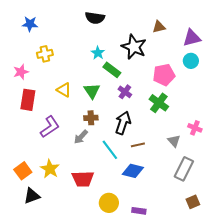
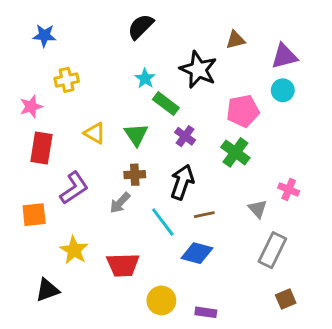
black semicircle: (95, 18) -> (141, 27), turned 126
orange square: (23, 171) -> (34, 215), moved, turned 30

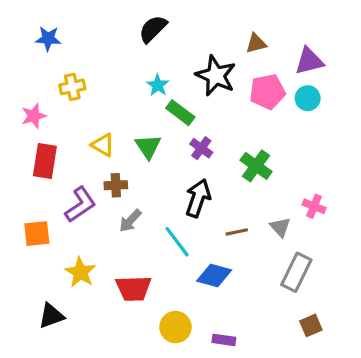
pink pentagon: (243, 111) -> (267, 92), moved
brown cross: (135, 175) -> (116, 185), moved
brown line: (204, 215) -> (237, 232), moved

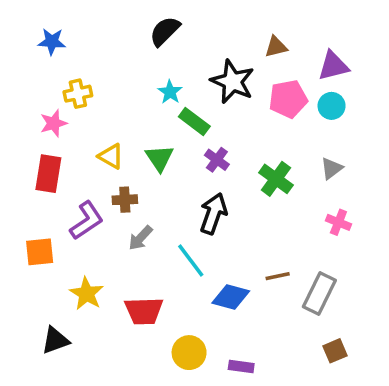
pink star: (34, 116) -> (54, 123), moved
gray triangle: (280, 227) -> (332, 168), moved, turned 35
brown line: (237, 232) -> (278, 276), moved

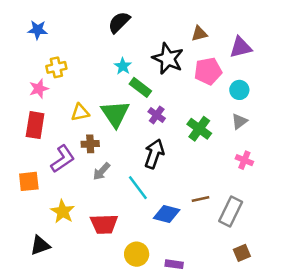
cyan circle: (332, 106) -> (239, 90), moved
yellow triangle: (111, 156) -> (80, 113), turned -42
green triangle: (160, 158) -> (115, 114), size x1.4

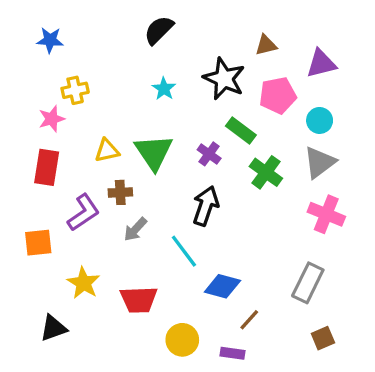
green rectangle: (140, 87) -> (241, 131), moved
gray triangle: (239, 121) -> (320, 162), size x1.5
pink cross: (244, 160) -> (326, 214), size x1.5
brown line: (201, 199) -> (249, 320), moved, turned -36

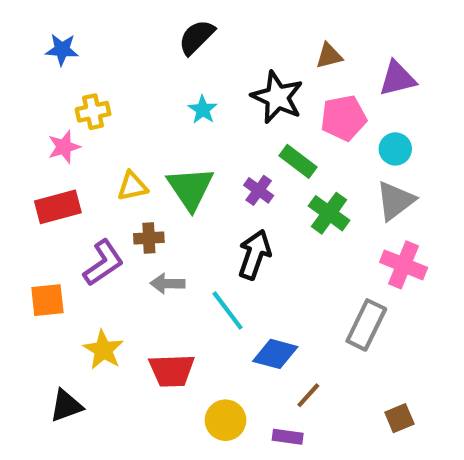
red rectangle: (47, 167) -> (58, 207), turned 66
gray arrow: (135, 229) -> (168, 284), turned 48
gray rectangle: (308, 283) -> (366, 325), moved

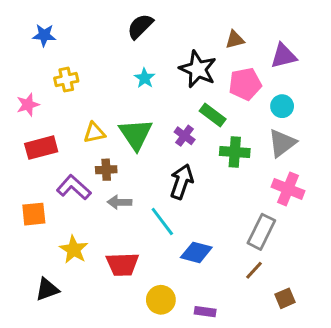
pink star: (64, 147) -> (28, 105), moved
green cross: (329, 213) -> (235, 152), turned -32
purple L-shape: (103, 263) -> (74, 187), turned -104
brown line: (308, 395) -> (254, 270), moved

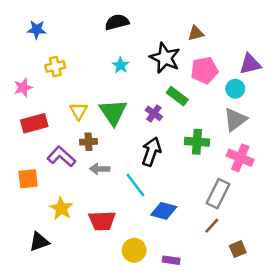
black semicircle: (140, 26) -> (117, 22), turned 30
purple triangle: (284, 56) -> (250, 64), moved
yellow triangle: (94, 133) -> (79, 111), turned -48
green cross: (235, 152) -> (197, 142), moved

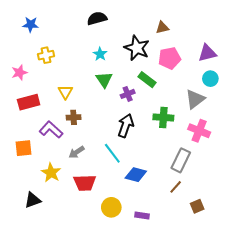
cyan circle: (235, 89) -> (210, 79), moved
green triangle: (113, 112) -> (104, 80), moved, size x0.7
purple cross: (154, 113) -> (128, 94), turned 32
gray arrow: (100, 169) -> (77, 152), moved, turned -35

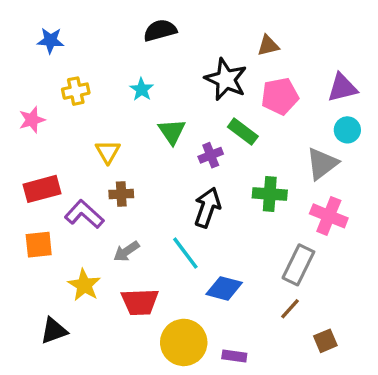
cyan star: (100, 54) -> (142, 89), moved
red rectangle: (29, 102) -> (42, 189), moved
yellow circle: (111, 207) -> (184, 342), size x1.4

